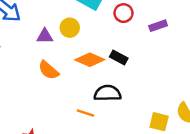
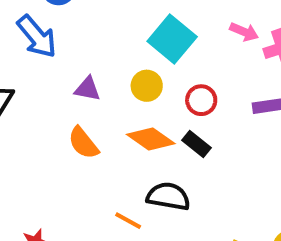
red circle: (123, 13) -> (201, 100), moved
yellow circle: (70, 28) -> (147, 86), moved

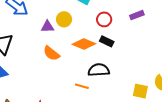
yellow circle: (147, 86) -> (64, 19), moved

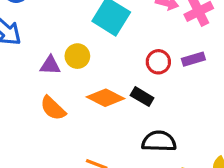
red circle: (104, 19) -> (158, 62), moved
black semicircle: (99, 70) -> (159, 141), moved

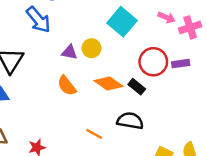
red circle: (158, 62) -> (153, 62), size x1.5
black semicircle: (159, 141) -> (130, 121), moved

